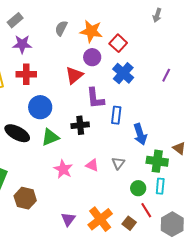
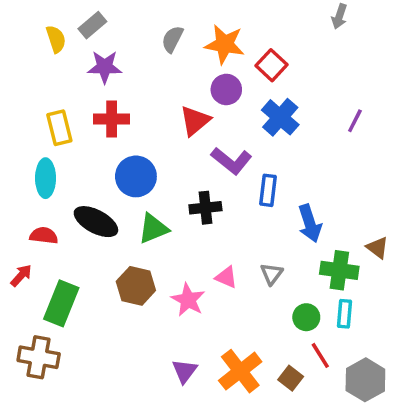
purple L-shape: (95, 98) -> (232, 161), turned -45
pink star: (63, 169) -> (188, 300), moved
brown hexagon: (25, 198) -> (136, 286), moved

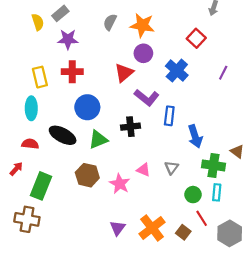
red square: (272, 65) -> (196, 38), moved

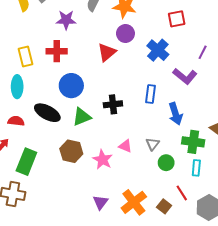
red square: (196, 38) -> (177, 19), turned 36
purple star: (68, 39) -> (66, 20), moved
purple L-shape: (147, 98) -> (185, 76), moved
green circle: (193, 195) -> (166, 163), moved

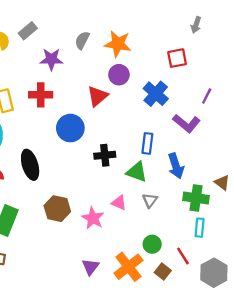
blue circle: (71, 86) -> (70, 128), moved
black ellipse: (47, 113) -> (30, 165), turned 45
green triangle: (82, 117) -> (137, 172), moved, turned 42
green circle: (166, 163) -> (152, 244), moved

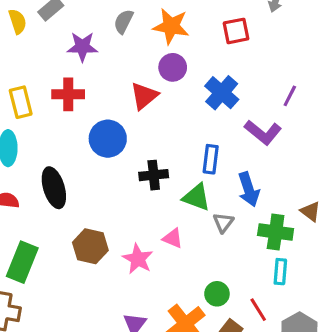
red square: (177, 58) -> (236, 31), moved
gray triangle: (150, 200) -> (223, 223), moved

